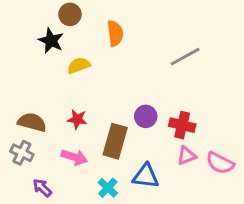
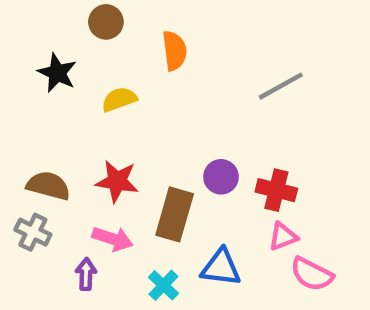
black star: (51, 41) -> (57, 73), moved
red star: (77, 119) -> (117, 181), size x1.4
pink semicircle: (220, 163) -> (312, 274), moved
purple arrow: (42, 188) -> (86, 274), moved, turned 48

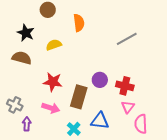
brown semicircle: (48, 186) -> (22, 58), moved
pink triangle: (283, 237) -> (128, 107), turned -32
purple arrow: (86, 274) -> (27, 124), moved
pink semicircle: (312, 274) -> (141, 124), turned 60

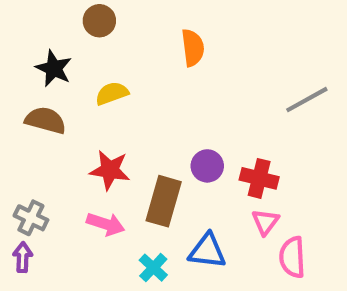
orange semicircle: (79, 23) -> (193, 48), moved
gray line: (127, 39) -> (307, 100), moved
purple arrow: (27, 124) -> (23, 257), moved

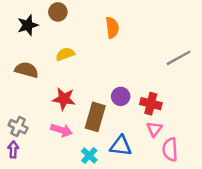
black star: (54, 68) -> (28, 25), moved, turned 30

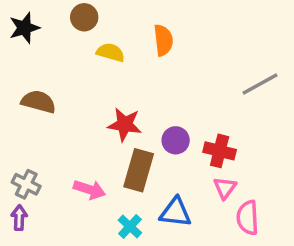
black star: (28, 25) -> (24, 28), moved
yellow semicircle: (65, 54) -> (111, 52), moved, turned 36
red star: (64, 99) -> (125, 125), moved

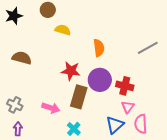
orange semicircle: (163, 40) -> (99, 48), moved
purple circle: (176, 140) -> (100, 80), size x1.5
blue triangle: (176, 212) -> (115, 125), moved, turned -48
purple arrow: (19, 218) -> (18, 129), moved

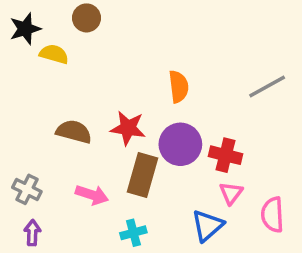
yellow semicircle: (63, 30) -> (54, 54), moved
brown semicircle: (22, 58) -> (74, 132), moved
pink semicircle: (141, 124) -> (272, 215), moved
cyan cross: (74, 129) -> (133, 233), turned 32

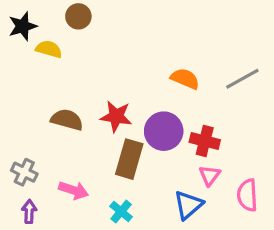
orange semicircle: (179, 87) -> (185, 79), moved, turned -60
pink arrow: (92, 195) -> (73, 190), moved
cyan cross: (133, 233) -> (121, 212), turned -35

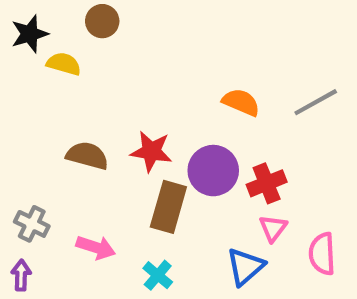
red cross: (205, 141) -> (267, 183), turned -36
purple arrow: (29, 212) -> (21, 275), moved

